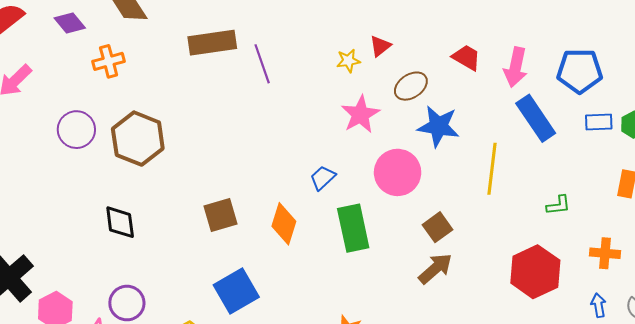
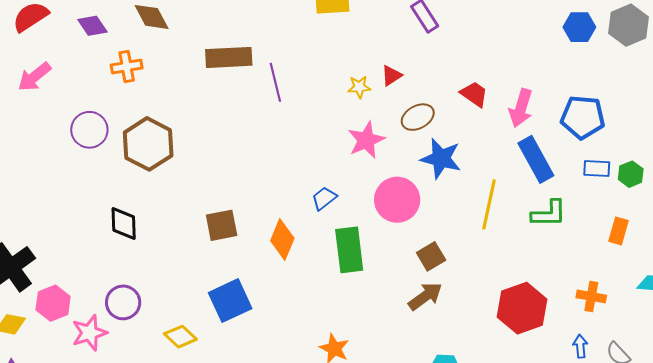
green L-shape: (558, 205) -> (549, 214), moved, size x1.5

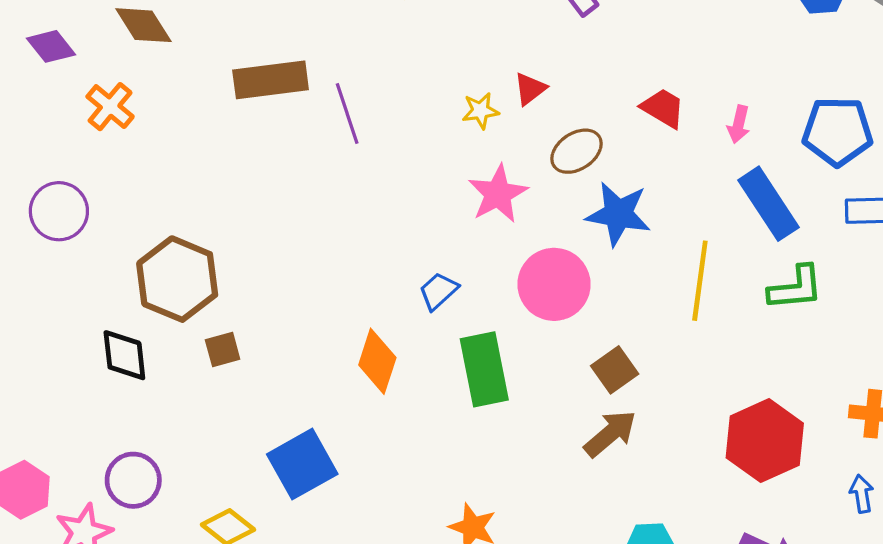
orange cross: (127, 66) -> (110, 107), turned -36
pink arrow: (521, 108) -> (739, 124), size x0.6
brown hexagon: (148, 144) -> (177, 279), moved
brown square: (222, 225) -> (223, 350), moved, size x0.7

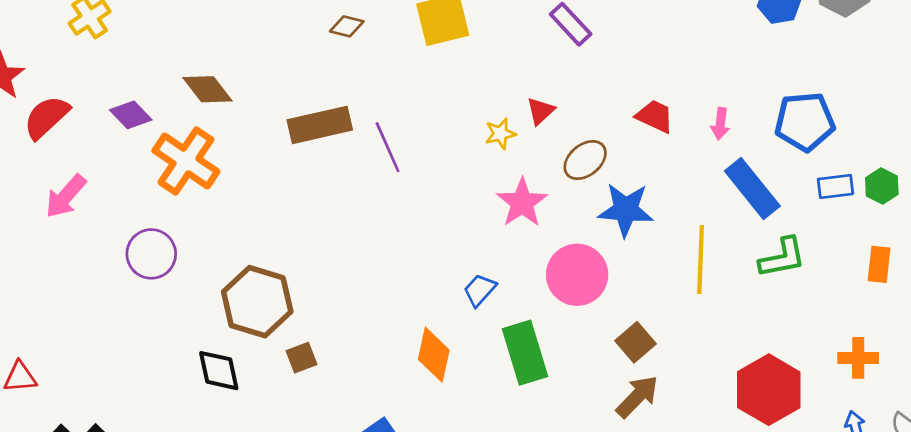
orange cross: (110, 107) -> (186, 161), size x1.6

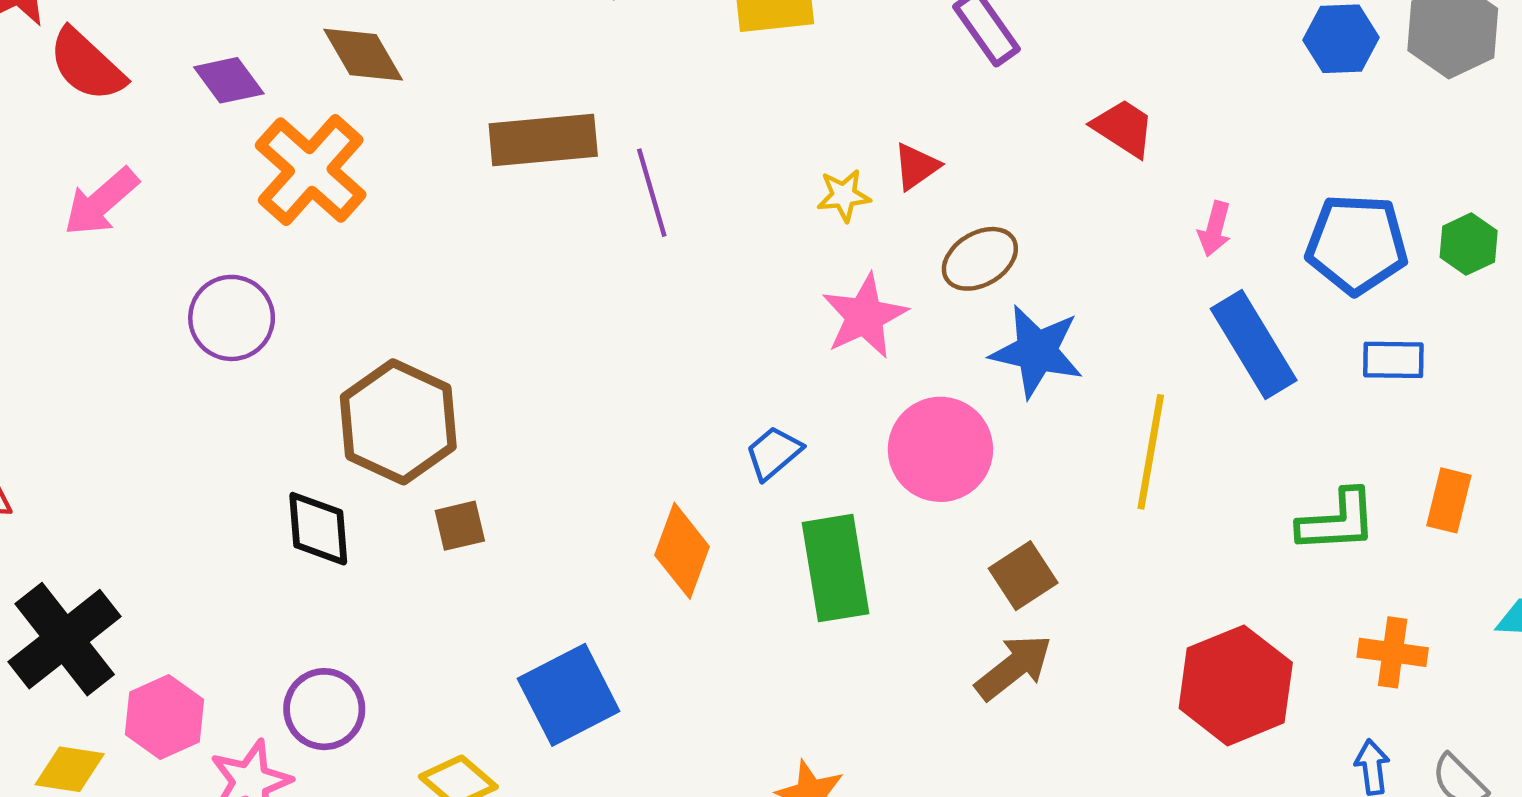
red trapezoid: (655, 116) -> (1123, 128), moved
red semicircle: (46, 117) -> (87, 65), turned -102
green hexagon: (882, 186) -> (1469, 244), moved
green L-shape: (782, 258) -> (1337, 521), moved

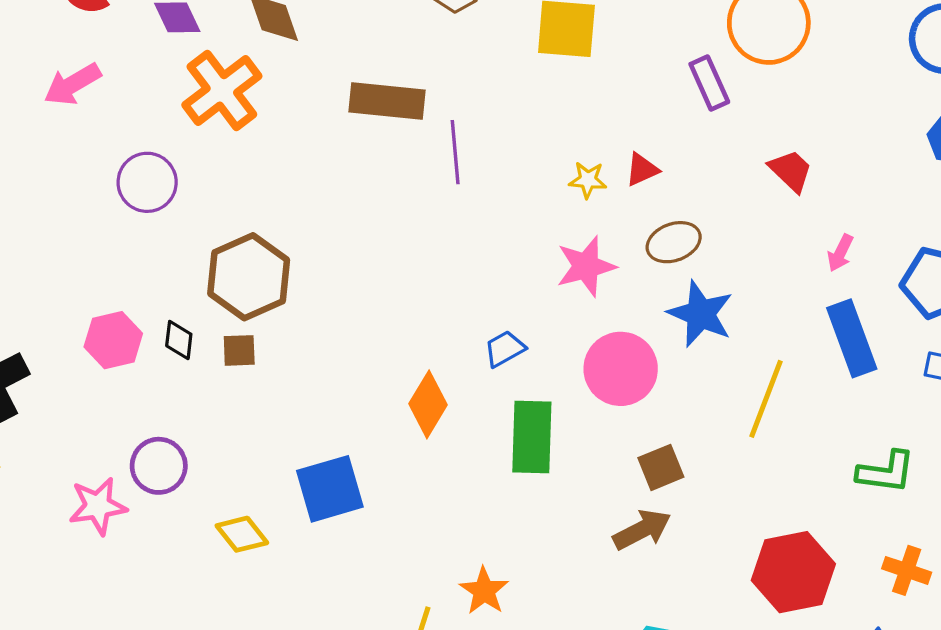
brown square: (460, 526) -> (239, 350), moved
black diamond: (318, 529) -> (179, 340), size x0.7
pink hexagon: (164, 717) -> (113, 340), moved

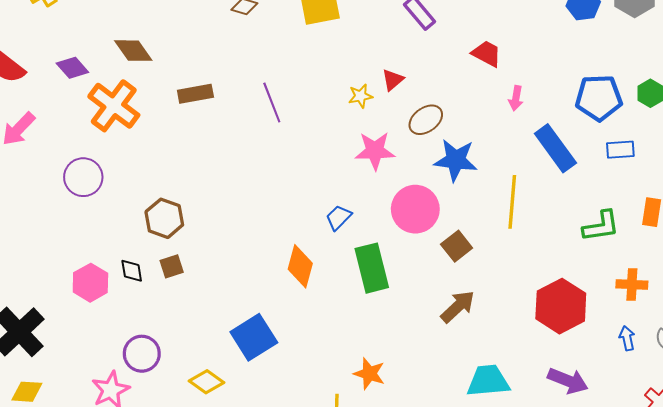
brown rectangle: (387, 101) -> (195, 94), moved, size x0.7
pink arrow: (840, 253) -> (516, 98), moved
pink star: (586, 266) -> (375, 151), turned 30
brown hexagon: (249, 277) -> (164, 218), size x0.7
brown square: (661, 467) -> (457, 246), moved

